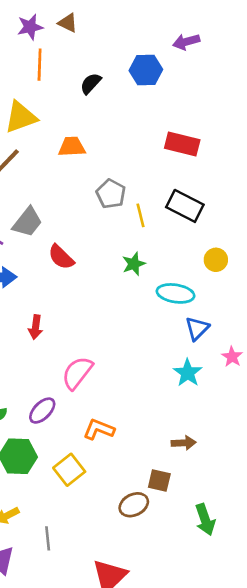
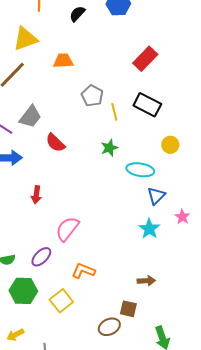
red rectangle: (182, 144) -> (145, 59), turned -60

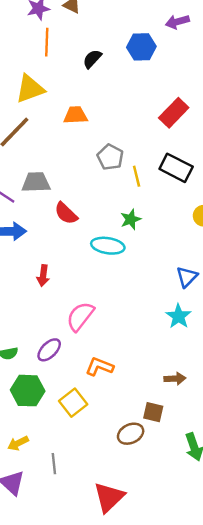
gray trapezoid: (30, 117) -> (36, 182), turned -130
cyan ellipse: (140, 170) -> (108, 246), moved

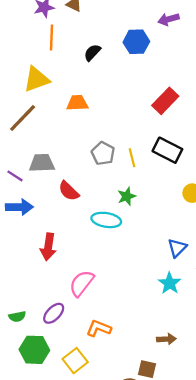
gray pentagon: (110, 157) -> (103, 153), moved
red arrow: (43, 276) -> (48, 247), size x1.4

